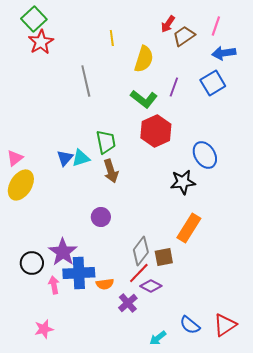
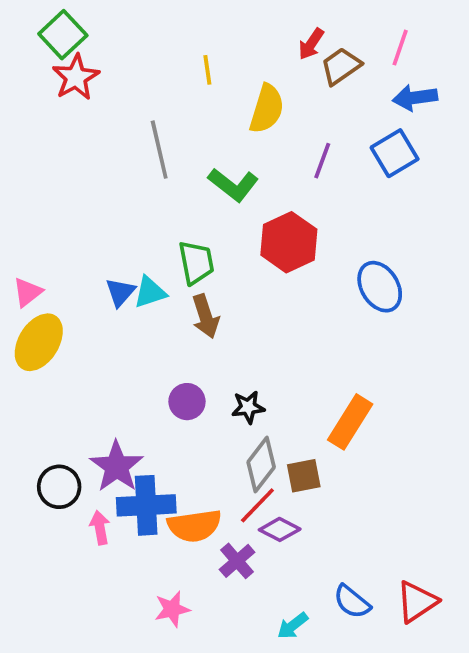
green L-shape: (144, 99) -> (233, 185), moved
black star: (183, 182) -> (248, 407), moved, size x0.7
orange semicircle: (105, 284) -> (194, 526), size x1.6
pink star: (44, 329) -> (172, 609), moved

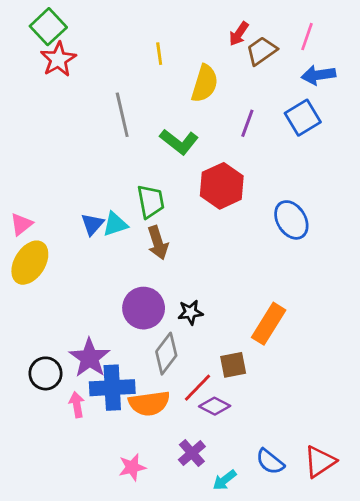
purple circle: (187, 402) -> (144, 308), size x1.5
gray diamond: (261, 465) -> (166, 354), moved
purple cross: (237, 561) -> (192, 453), moved

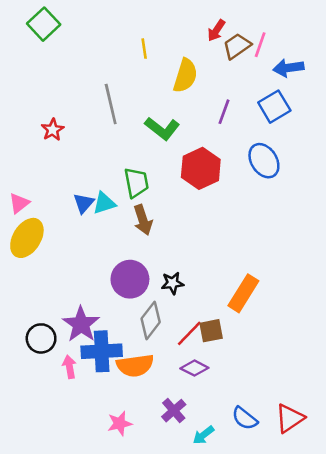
pink line: (307, 37) -> (260, 45), moved
red star: (58, 59) -> (53, 130), moved, size x0.7
blue ellipse: (291, 220) -> (264, 161), moved
red line: (198, 388) -> (189, 333), moved

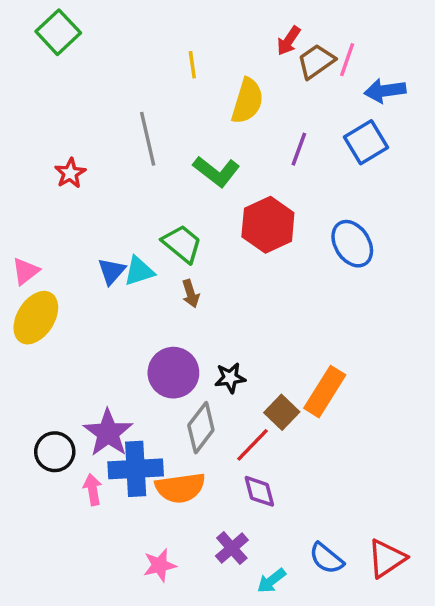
blue ellipse: (264, 161) -> (352, 244), moved
green trapezoid: (136, 183) -> (182, 244), turned -40
brown arrow: (143, 220) -> (191, 294), size x0.7
brown square: (211, 331) -> (282, 412), moved, turned -35
purple diamond: (194, 368) -> (259, 491), turned 48

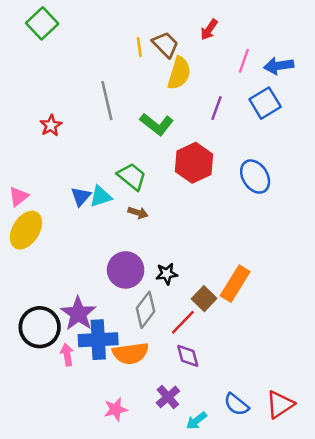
pink line: (347, 60) -> (244, 61), moved
brown trapezoid: (316, 61) -> (165, 45), moved, turned 80
brown arrow: (191, 294) -> (138, 213), turned -54
black circle: (55, 452) -> (40, 327), size x1.4

